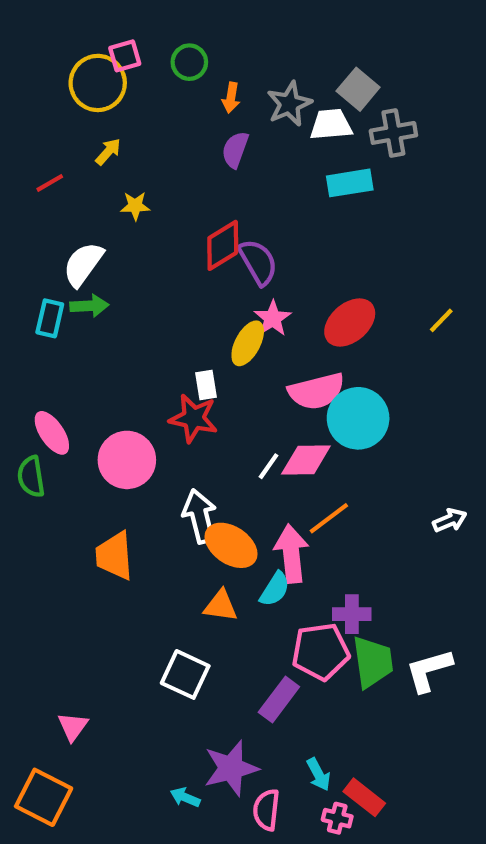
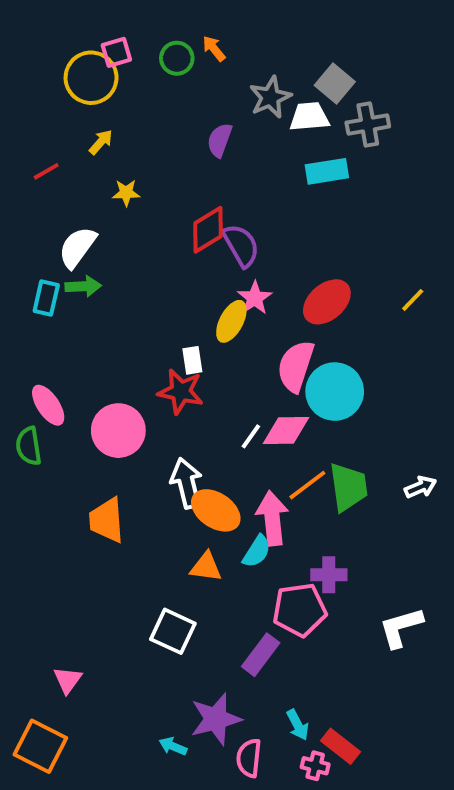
orange arrow: (231, 98) -> (214, 48), moved, turned 132
pink semicircle: (316, 391) -> (296, 366), turned 122
green trapezoid: (373, 662) -> (348, 487), moved

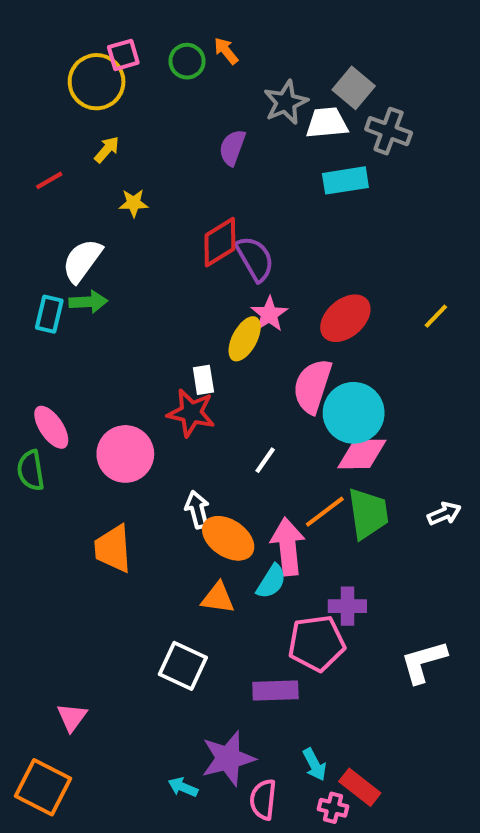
gray cross: (368, 125) -> (389, 131), turned 30
pink diamond: (286, 431) -> (362, 454), moved
white arrow: (187, 483) -> (197, 510), size x0.7
purple rectangle: (261, 655) -> (275, 690), turned 51

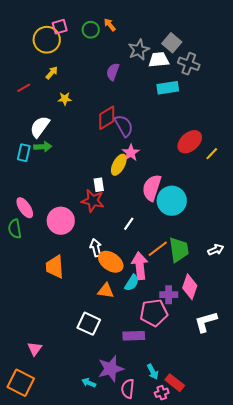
red ellipse: (345, 318) -> (190, 142), moved
pink diamond: (362, 454) -> (190, 287), moved, turned -70
pink cross: (333, 808) -> (162, 393), turned -32

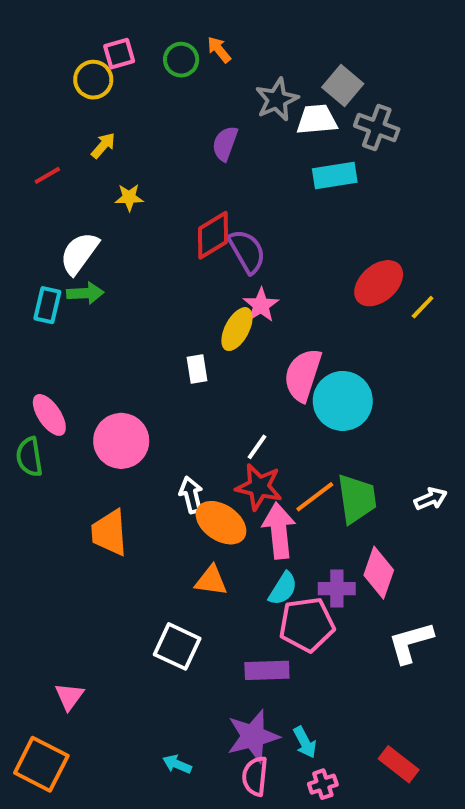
yellow circle: (47, 40) -> (93, 80), size x0.7
red star: (93, 201) -> (259, 487), moved
cyan semicircle: (132, 283) -> (283, 589), moved
purple star: (111, 369) -> (253, 736), moved
red rectangle: (175, 383) -> (399, 764), moved

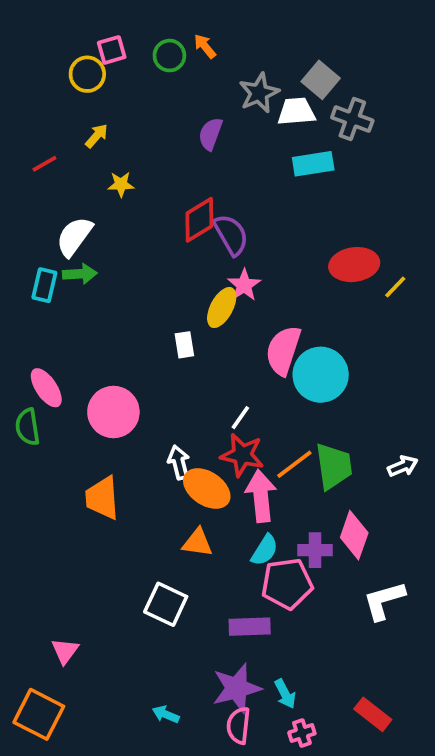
red ellipse: (379, 283) -> (354, 265), turned 33

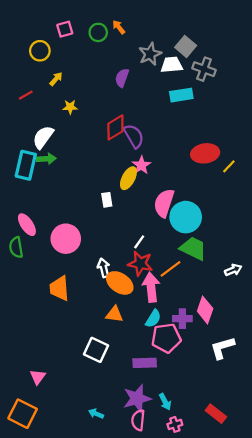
yellow circle: (87, 74) -> (40, 51), moved
cyan rectangle: (44, 285) -> (26, 165), size x1.5
green trapezoid: (334, 466) -> (193, 248), moved, turned -56

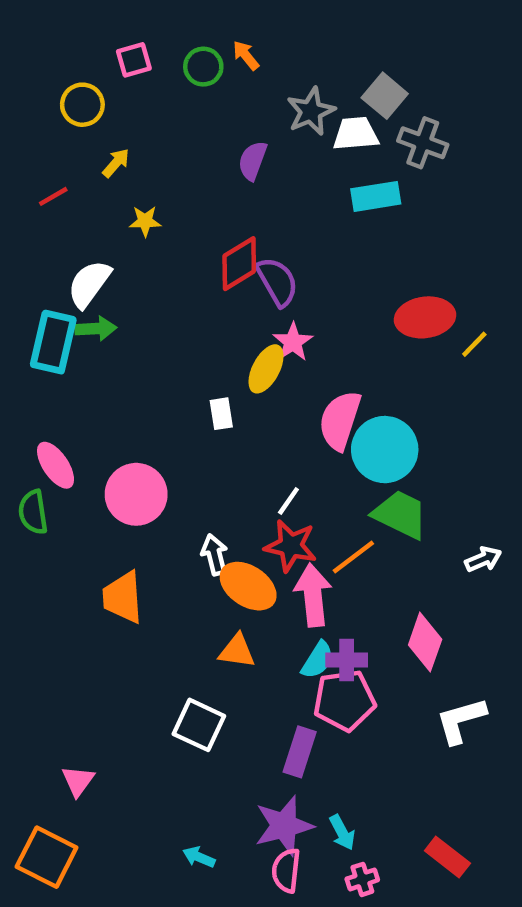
purple cross: (182, 319) -> (347, 660), moved
purple rectangle: (145, 363) -> (300, 752), turned -70

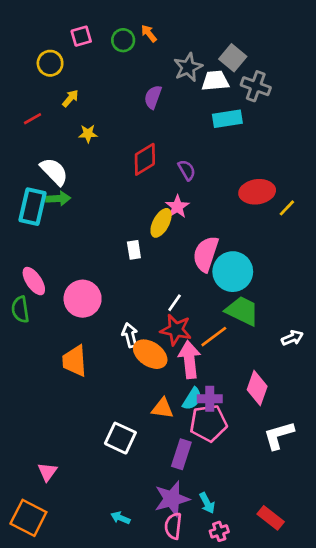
purple semicircle: (277, 282) -> (187, 170), moved, size x0.7
white semicircle: (89, 284) -> (54, 171), turned 100
orange triangle: (237, 651) -> (162, 408), moved

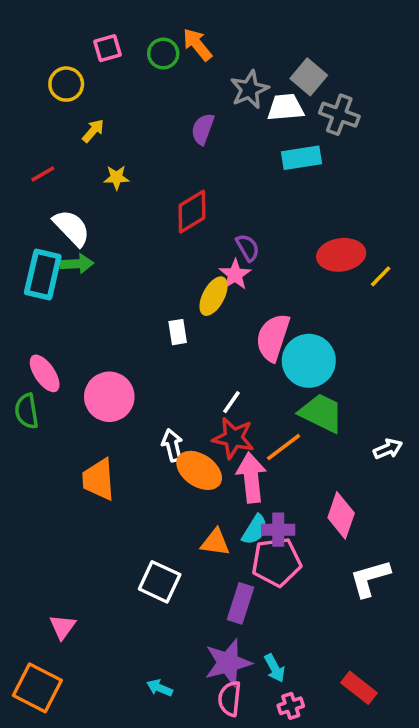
orange arrow: (149, 33) -> (197, 45), size x1.4
red line: (32, 119) -> (43, 174), moved
purple semicircle: (187, 170) -> (248, 248), moved

